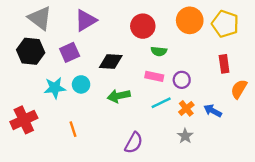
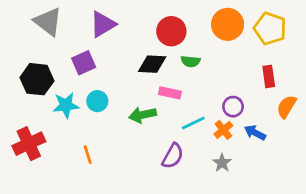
black hexagon: (31, 51) -> (37, 79), moved
black diamond: (111, 62) -> (152, 64), moved
pink rectangle: (154, 76) -> (170, 93), moved
purple circle: (182, 80) -> (233, 107), moved
purple semicircle: (134, 143) -> (173, 156), moved

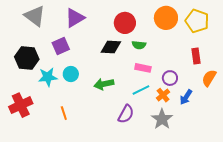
pink rectangle: (170, 93) -> (143, 68), moved
blue arrow: (255, 133) -> (186, 97), turned -84
gray star: (222, 163) -> (162, 119), size x1.5

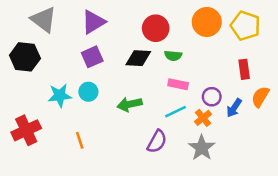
purple square: (61, 46) -> (92, 57), moved
black hexagon: (27, 58) -> (25, 57), moved
blue arrow: (186, 97) -> (234, 108), moved

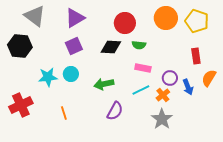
blue arrow: (234, 108) -> (188, 87), turned -56
purple semicircle: (157, 142) -> (115, 111), moved

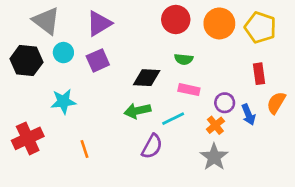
red circle: (125, 23) -> (176, 19), moved
black diamond: (111, 47) -> (147, 78), moved
cyan circle: (71, 74) -> (63, 53), moved
cyan line: (141, 90) -> (173, 119), moved

